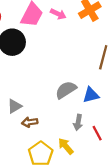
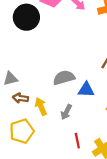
red line: (97, 133) -> (77, 141), moved
yellow arrow: (66, 146) -> (41, 106), moved

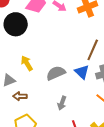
blue triangle: (86, 90) -> (82, 72), moved, turned 49
yellow arrow: (41, 106) -> (27, 63), moved

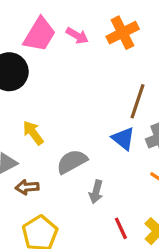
gray semicircle: (56, 73) -> (72, 162), moved

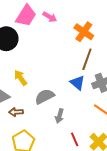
orange cross: (123, 33) -> (84, 32), moved, turned -30

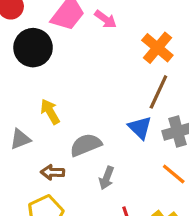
brown arrow: (16, 112) -> (53, 172), moved

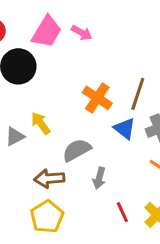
orange cross: (157, 48) -> (97, 98), moved
gray triangle: (20, 139) -> (15, 136), moved
brown arrow: (53, 172) -> (49, 179), size x1.4

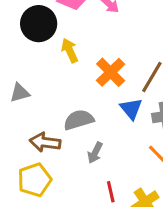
yellow arrow: (41, 123) -> (70, 50), moved

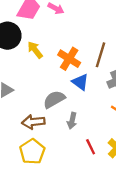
blue triangle: (131, 109) -> (80, 82), moved

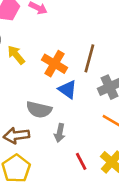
gray semicircle: (54, 99) -> (39, 110), turned -135

